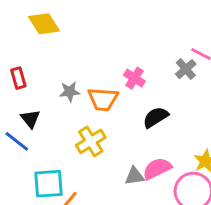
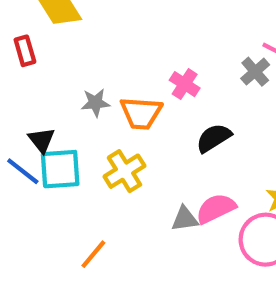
red rectangle: (18, 78) -> (25, 51), moved
cyan square: (49, 184) -> (60, 169), moved

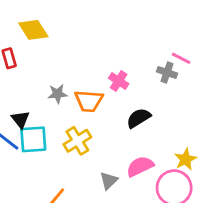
gray cross: (255, 72) -> (167, 72), turned -30
gray triangle: (185, 219) -> (109, 181), moved, turned -36

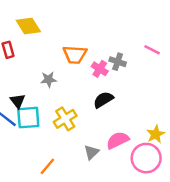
gray cross: (167, 72) -> (118, 62), moved
orange trapezoid: (89, 101) -> (75, 55), moved
black semicircle: (139, 118) -> (103, 100), moved

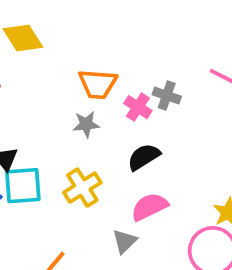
gray star: (49, 80) -> (86, 124), moved
pink semicircle: (118, 140) -> (149, 207), moved

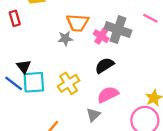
gray cross: (167, 96) -> (118, 30), size x1.6
gray star: (86, 124) -> (65, 38), moved

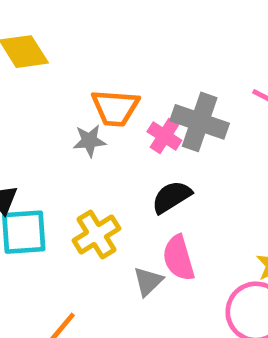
pink semicircle: (108, 95) -> (179, 258), turned -80
gray triangle: (93, 115) -> (148, 281), moved

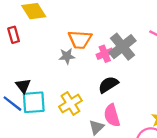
gray cross: (200, 122) -> (123, 47), turned 32
pink cross: (164, 136) -> (105, 54), turned 35

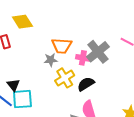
pink cross: (105, 54) -> (83, 58), turned 32
yellow cross: (70, 104) -> (65, 78), moved

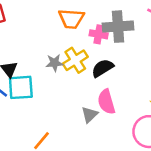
gray cross: (98, 52) -> (118, 27), turned 35
gray star: (51, 60) -> (55, 63), moved

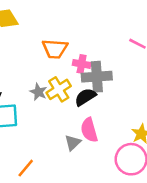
gray cross: (118, 27) -> (97, 77), moved
gray star: (55, 63) -> (38, 92), turned 30

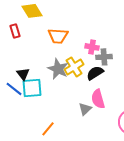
orange trapezoid: (55, 49) -> (58, 36), moved
gray cross: (97, 77) -> (104, 57), size x0.7
gray star: (38, 92) -> (58, 69), size x1.5

